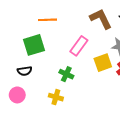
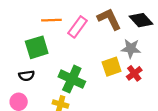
pink rectangle: (79, 46) -> (78, 27), moved
green cross: (66, 74) -> (72, 79), size x1.6

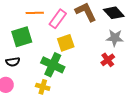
gray star: (131, 48) -> (115, 38), moved
yellow square: (112, 67) -> (66, 43), moved

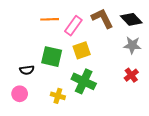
green square: (22, 37) -> (52, 57), moved, turned 30
red cross: (108, 60) -> (131, 75), moved
green cross: (53, 65) -> (84, 81), moved

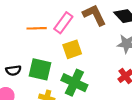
orange line: (50, 19) -> (37, 28), moved
green square: (52, 57) -> (40, 69), moved

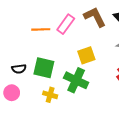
yellow square: (72, 49) -> (86, 55), moved

